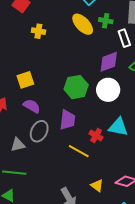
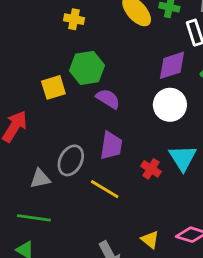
green hexagon: (76, 87) -> (87, 68), moved
purple semicircle: (32, 106) -> (108, 99), moved
cyan triangle: (118, 127) -> (183, 158), turned 45
yellow line: (79, 151) -> (105, 189), moved

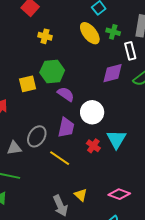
white circle: (170, 105) -> (92, 112), moved
yellow triangle: (150, 240) -> (81, 195), moved

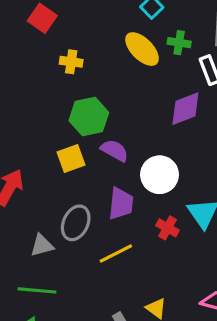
yellow square: (28, 84) -> (71, 158), moved
yellow line: (60, 158) -> (116, 254), turned -55

